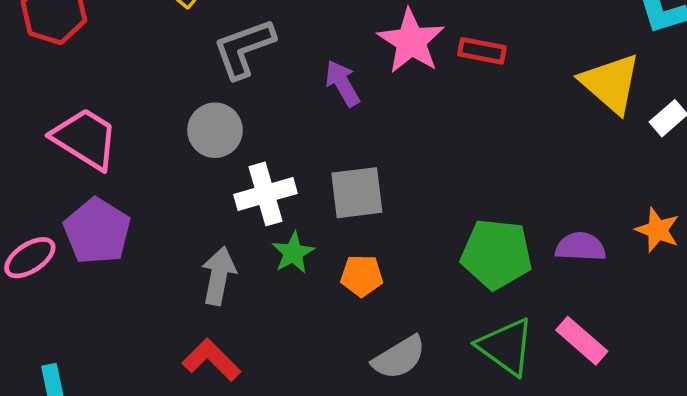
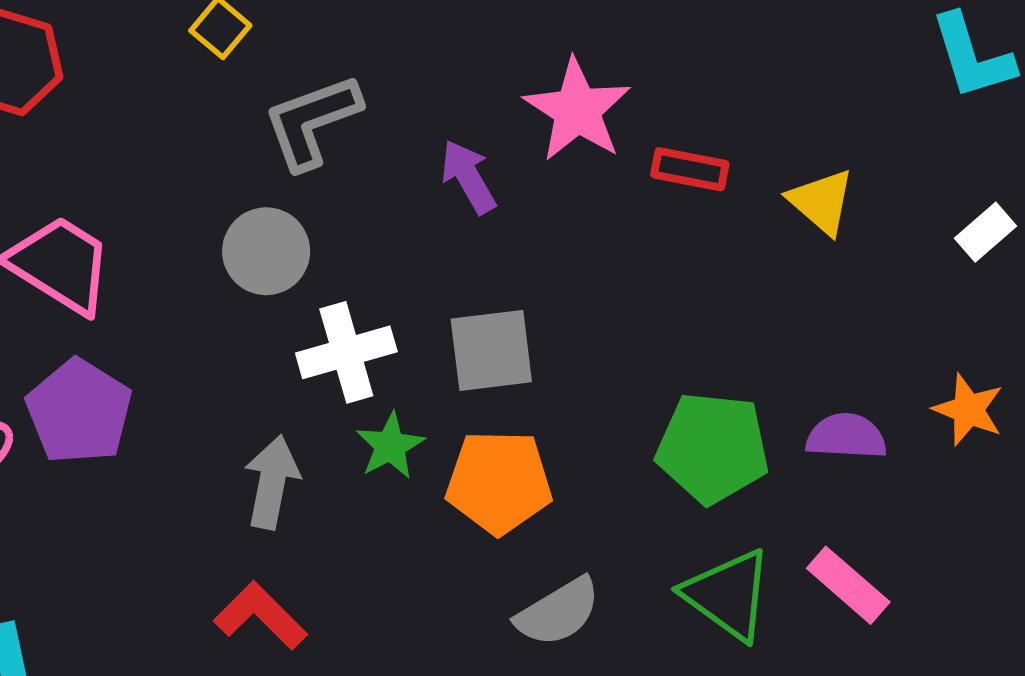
red rectangle: (482, 51) -> (690, 169), moved
yellow triangle: (611, 83) -> (821, 202), moved, size x0.7
orange pentagon: (362, 276) -> (499, 482), size x1.6

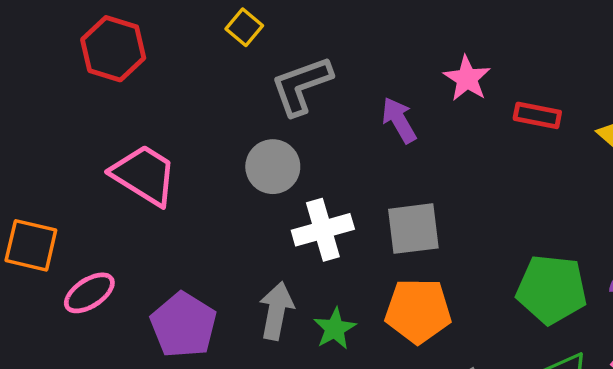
pink star: (577, 110) -> (467, 78), size x0.7
purple pentagon: (79, 412) -> (183, 325), moved
green star: (390, 446) -> (335, 329), moved

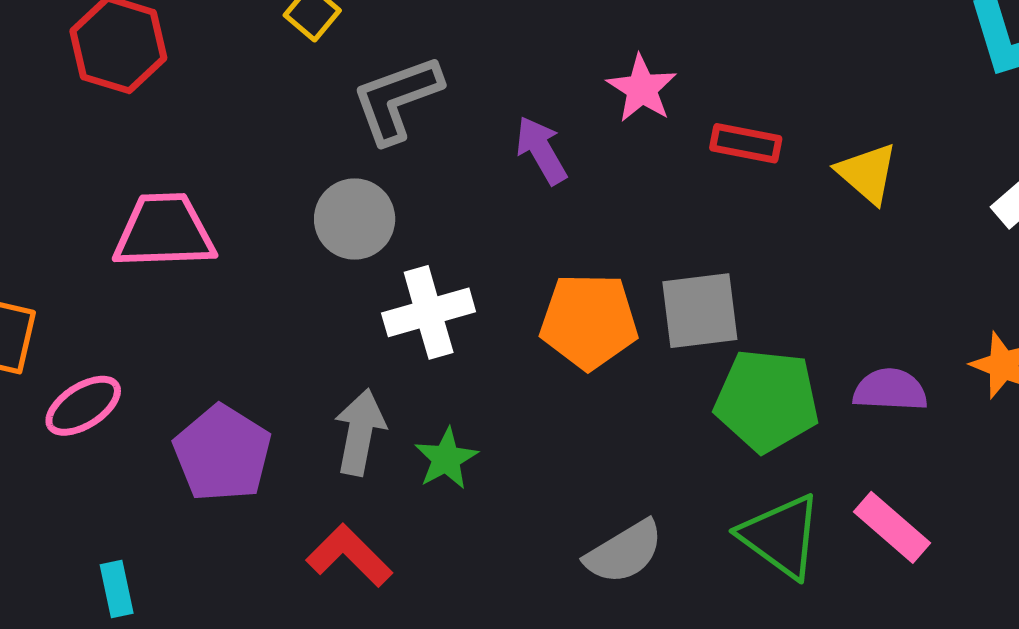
pink trapezoid: (144, 175) -> (164, 231), turned -34
gray square: (413, 229) -> (700, 311), moved
orange pentagon: (418, 311) -> (589, 321), moved

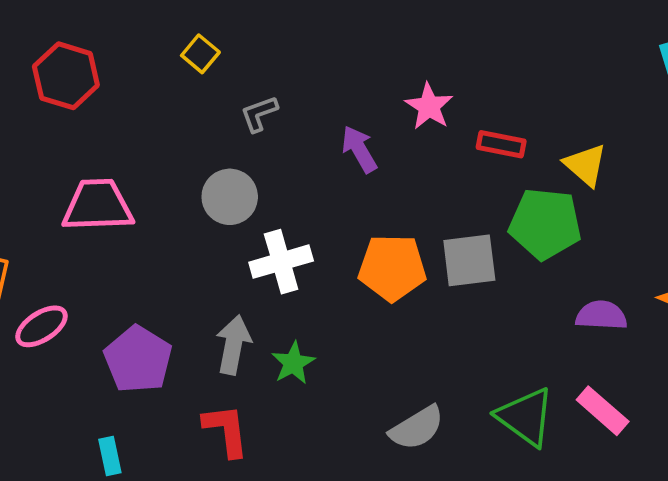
gray L-shape: (397, 99) -> (259, 114), size x0.6
green pentagon: (767, 400) -> (545, 224), moved
red L-shape: (349, 556) -> (226, 430), turned 38
cyan rectangle: (117, 589) -> (110, 456), moved

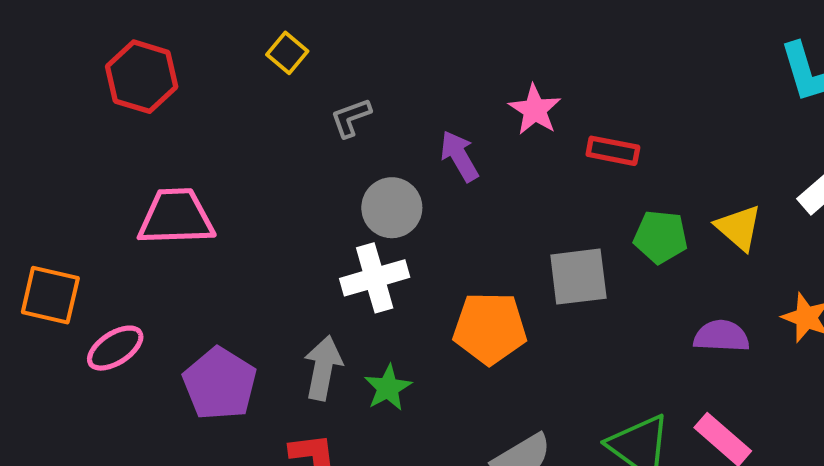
yellow triangle: (585, 165) -> (739, 228), moved
gray circle: (230, 197) -> (392, 208), moved
green pentagon: (545, 224) -> (661, 237), size x0.7
orange pentagon: (392, 268) -> (490, 328), moved

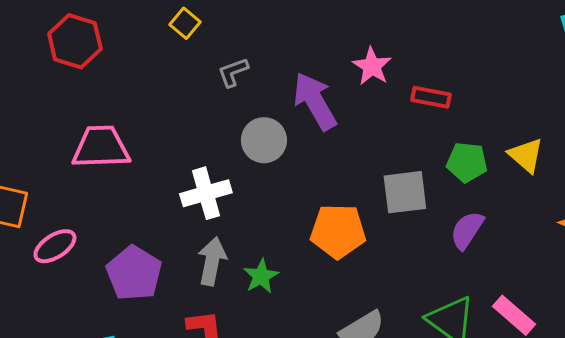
purple arrow: (459, 156) -> (315, 101), size x1.5
white cross: (375, 278) -> (206, 193), moved
purple semicircle: (721, 336) -> (467, 230), moved, turned -60

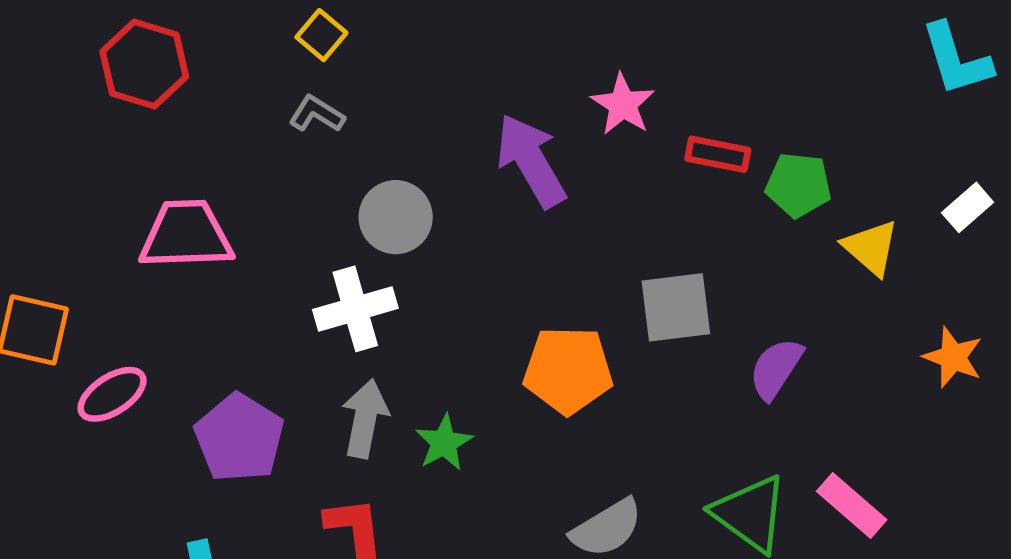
gray L-shape: (233, 72) -> (317, 114), moved, turned 52
gray circle: (264, 140) -> (396, 217), moved
green pentagon: (467, 162) -> (798, 185), moved

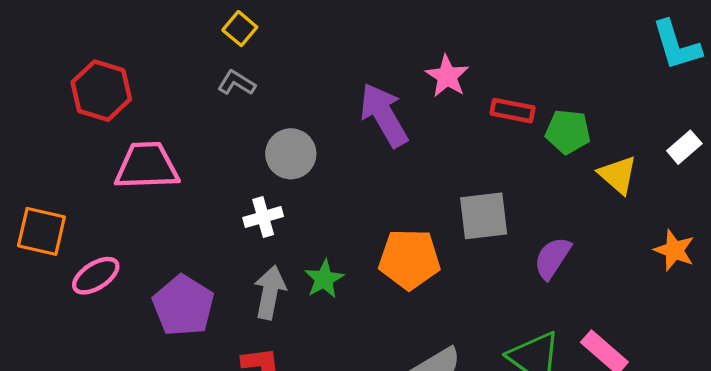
red hexagon: (144, 64) -> (101, 91), moved
white cross: (355, 309) -> (263, 217), size x0.7
green star: (444, 443) -> (324, 279), moved

